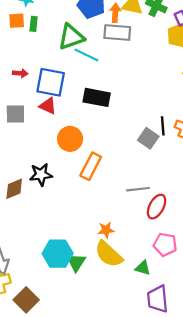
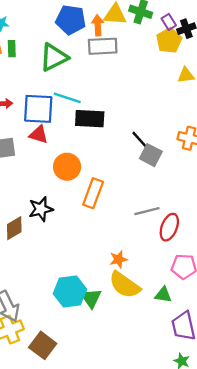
cyan line: (86, 55) -> (67, 98), moved
black line: (163, 126) -> (140, 140), moved, turned -30

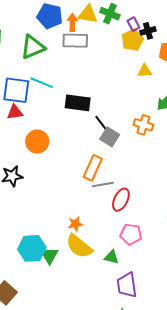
black rectangle: (90, 119) -> (78, 103), moved
red triangle: (39, 134) -> (15, 112), turned -30
orange rectangle: (93, 193) -> (93, 168), moved

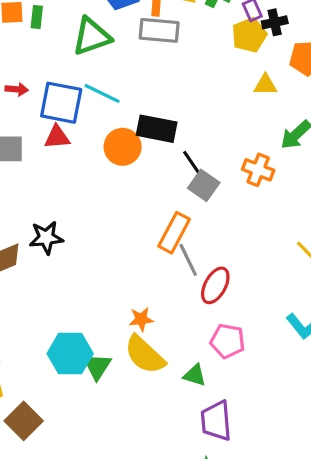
orange circle: (37, 142) -> (123, 147), moved
gray line: (103, 185) -> (188, 260), turned 70

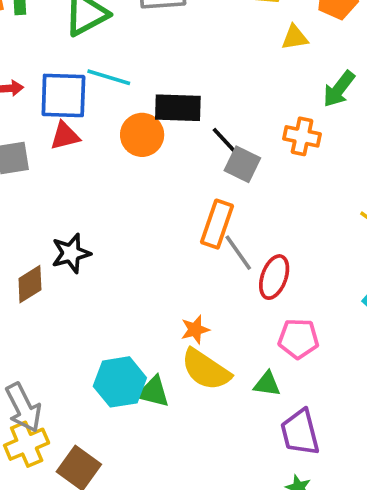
green triangle: (97, 366) -> (153, 392), turned -40

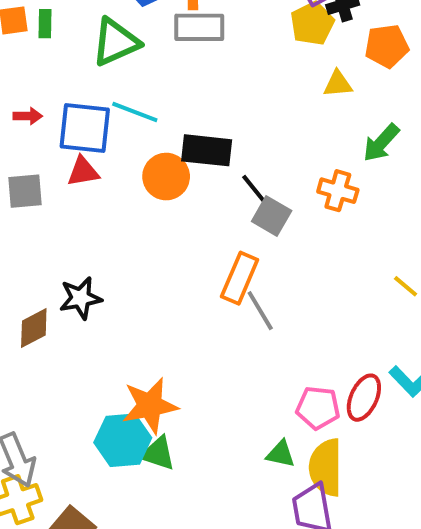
red ellipse: (274, 277) -> (364, 398), moved
orange star: (195, 330) -> (150, 406), moved, size x1.8
yellow semicircle: (206, 370) -> (326, 467), moved, turned 52

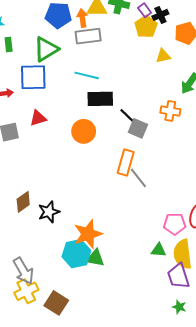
cyan line: (135, 112) -> (87, 75), moved
blue square: (85, 128) -> (33, 77), moved
orange circle: (166, 177) -> (84, 131), moved
black star: (80, 298) -> (49, 212), moved

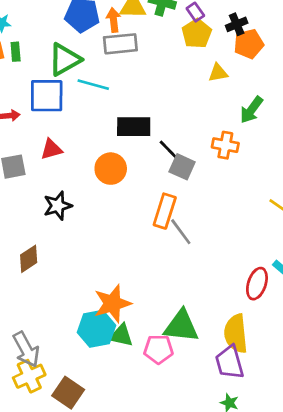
black cross: (160, 15) -> (237, 24), moved
cyan line: (87, 75) -> (93, 85), moved
black star: (49, 212) -> (58, 206), moved
pink pentagon: (175, 224) -> (158, 349), moved
green triangle: (159, 250) -> (181, 326), moved, size x1.8

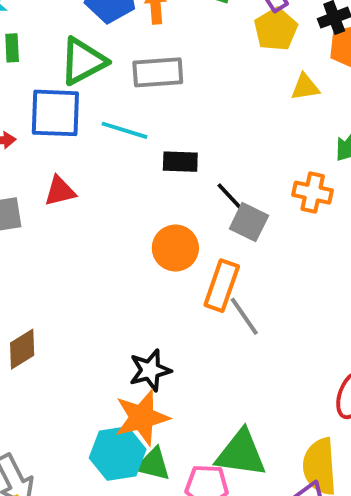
gray rectangle: (120, 44) -> (158, 72), moved
cyan line: (93, 85) -> (124, 130), moved
black rectangle: (134, 127) -> (180, 162), size x0.7
orange circle: (111, 169) -> (175, 248), moved
black star: (58, 206) -> (150, 370), moved

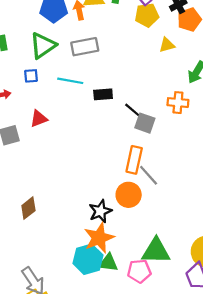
yellow pentagon: (276, 29) -> (147, 15), turned 30
blue square: (55, 113) -> (31, 76), size x0.5
orange circle: (175, 248) -> (129, 195), moved

